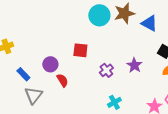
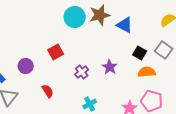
red square: (80, 50) -> (56, 52), turned -35
red semicircle: (62, 80) -> (48, 91), moved

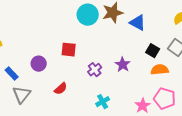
red square: (56, 52) -> (69, 50), turned 35
red semicircle: (48, 91) -> (61, 89), turned 80

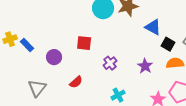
blue triangle: (138, 23) -> (153, 27), moved
purple star: (123, 65) -> (145, 66), moved
blue rectangle: (12, 74) -> (27, 45), moved

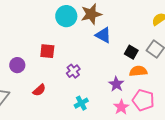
blue triangle: (153, 27) -> (103, 35), moved
purple star: (145, 66) -> (116, 84), moved

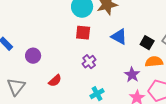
blue triangle: (103, 35) -> (119, 37), moved
red square: (47, 51) -> (83, 33), moved

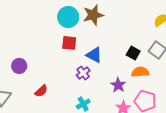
blue triangle: (119, 37) -> (94, 55), moved
purple cross: (89, 62) -> (83, 73), moved

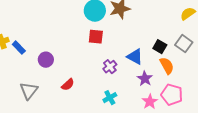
blue triangle: (94, 55) -> (135, 57), moved
orange semicircle: (140, 72) -> (167, 66), turned 66

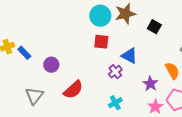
black square: (160, 47) -> (154, 27), moved
blue triangle: (135, 57) -> (129, 56), moved
red semicircle: (68, 85) -> (73, 90), size x1.5

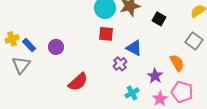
purple circle: (51, 65) -> (56, 47), moved
gray triangle: (34, 96) -> (21, 65), moved
cyan cross: (115, 103) -> (132, 93), moved

